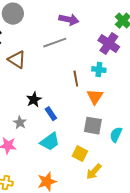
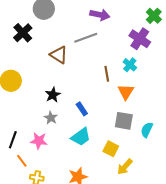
brown triangle: (17, 60) -> (59, 55), moved
cyan cross: (99, 70) -> (130, 65), turned 32
black star: (34, 100) -> (53, 95), moved

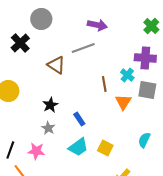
purple cross: (140, 39) -> (145, 58), moved, turned -30
gray square: (124, 121) -> (147, 90), moved
yellow square: (111, 149) -> (105, 148), moved

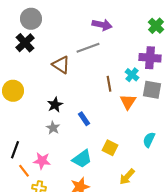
gray circle: (41, 19) -> (31, 19), moved
cyan trapezoid: (78, 147) -> (82, 159), moved
pink star: (36, 151) -> (42, 161), moved

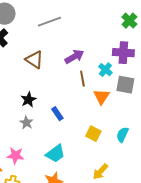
purple arrow: (102, 25) -> (74, 57), moved, turned -42
gray line: (88, 48) -> (49, 22), moved
yellow square: (110, 148) -> (93, 134), moved

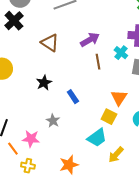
orange triangle: (101, 97) -> (119, 98), moved
gray star: (26, 123) -> (53, 121), moved
cyan trapezoid: (55, 154) -> (97, 138), moved

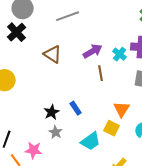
cyan cross: (121, 53) -> (120, 54), moved
black star: (44, 83) -> (52, 112), moved
cyan trapezoid: (97, 138) -> (91, 141), moved

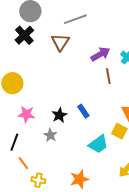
brown triangle: (53, 54) -> (60, 42), moved, turned 30
gray star: (56, 132) -> (50, 135), moved
pink star: (34, 150) -> (26, 114), moved

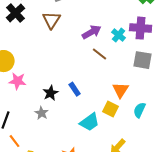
brown line: (108, 76) -> (100, 54), turned -42
pink star: (26, 114) -> (18, 81), moved

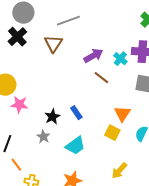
cyan trapezoid: (90, 122) -> (75, 146), moved

